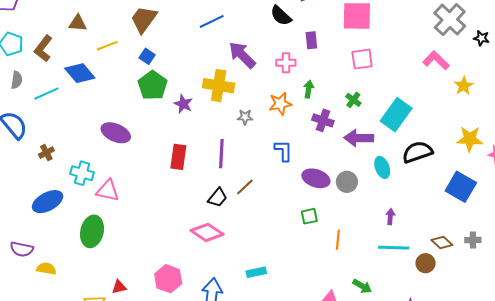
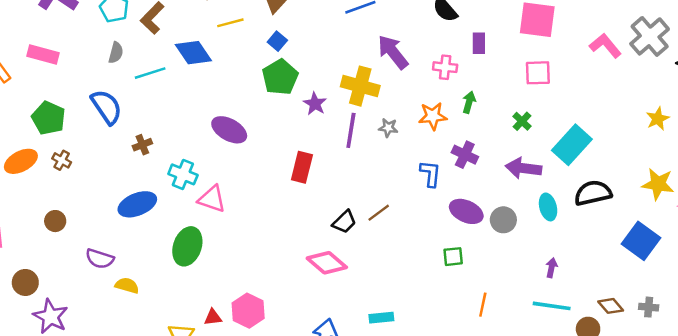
pink L-shape: (436, 60) -> (605, 46), moved
purple cross: (323, 120) -> (465, 155), moved
purple line: (221, 154) -> (351, 130), moved
orange line: (338, 240) -> (483, 305), moved
pink hexagon: (168, 279) -> (248, 311), moved

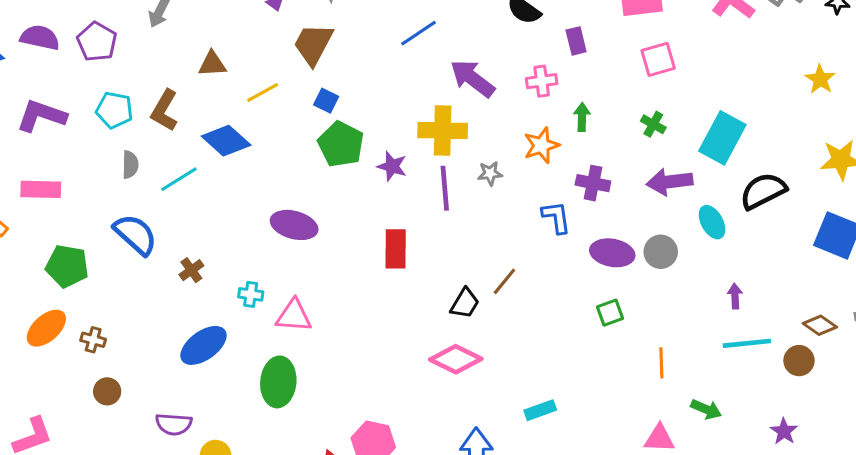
brown cross: (62, 160) -> (93, 340), moved
cyan cross: (183, 174) -> (251, 294), size x0.7

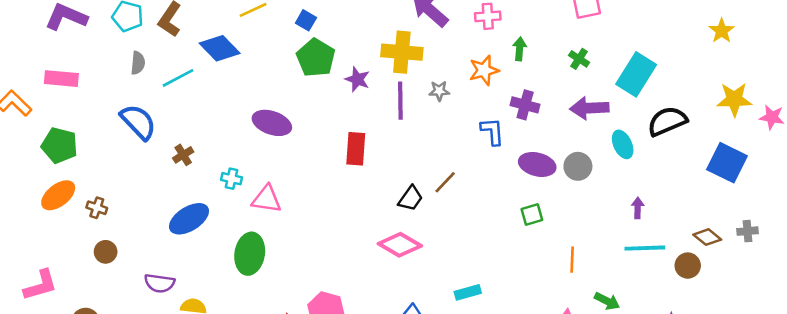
green pentagon: (67, 266) -> (60, 145), moved

